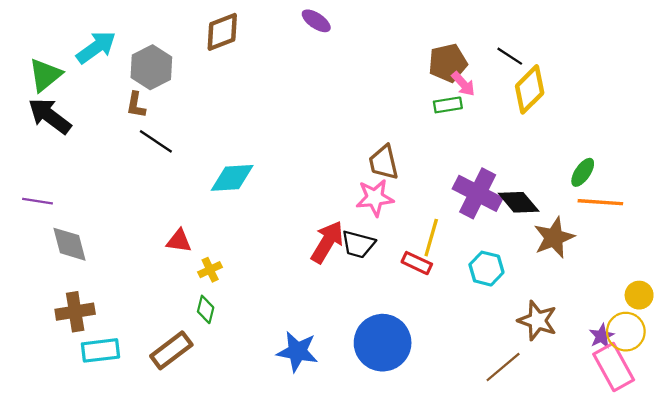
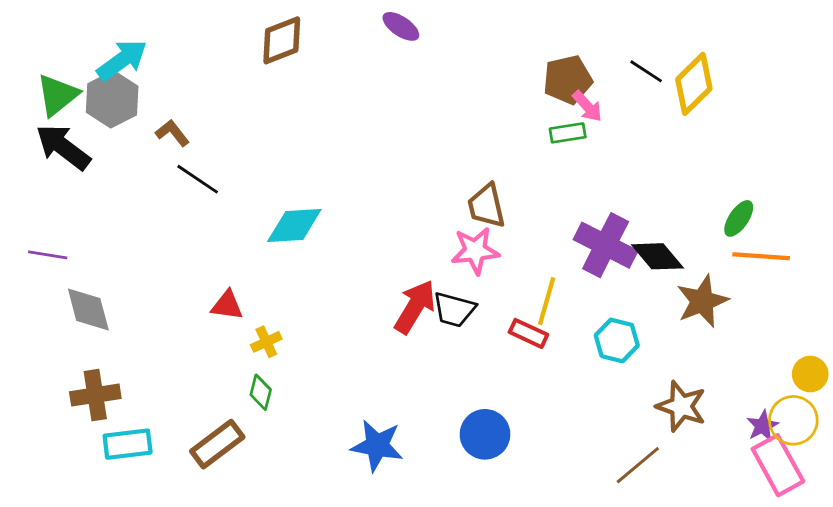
gray hexagon: (151, 67) -> (112, 99), moved
yellow diamond: (530, 89) -> (694, 84), moved
brown L-shape: (136, 105) -> (172, 133), turned 132
blue circle: (383, 343) -> (485, 434), size x0.7

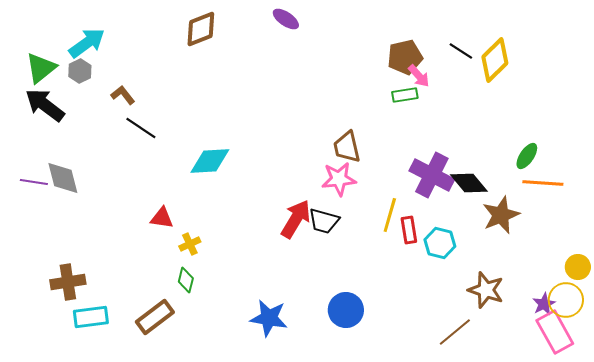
gray hexagon: (112, 99) -> (80, 71), size x0.6
gray diamond: (88, 310) -> (63, 178), moved
red rectangle: (528, 333) -> (409, 230), moved, turned 56

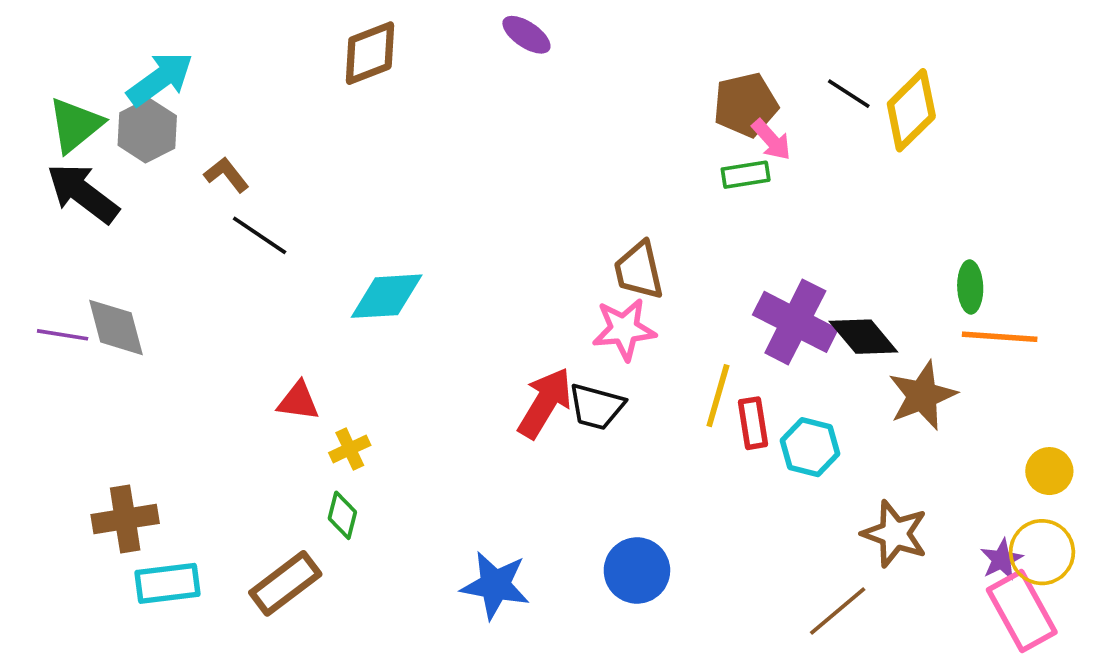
gray hexagon: (80, 71) -> (147, 130), size x1.4
green ellipse: (527, 156) -> (970, 287), turned -36
yellow circle: (578, 267) -> (1049, 471), moved

